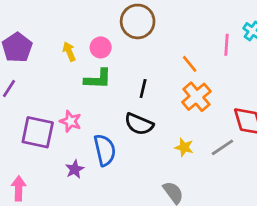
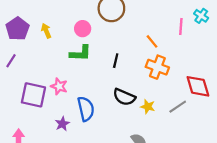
yellow arrow: (69, 52) -> (46, 31), moved
orange cross: (196, 97) -> (157, 67), turned -30
black semicircle: (139, 124) -> (124, 97), moved

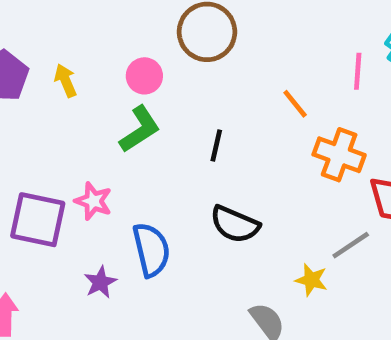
green L-shape: (80, 53) -> (140, 129), turned -35
orange cross: (157, 67) -> (339, 155), moved
yellow star: (148, 107) -> (311, 280), moved

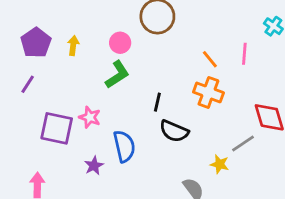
pink line: (358, 71) -> (244, 54), moved
yellow arrow: (66, 81) -> (73, 46), turned 30
black line: (216, 145) -> (157, 102), moved
orange cross: (339, 155) -> (208, 92), moved

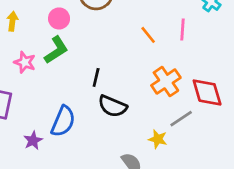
orange cross: (208, 92) -> (166, 82), moved, turned 36
pink star: (90, 117) -> (25, 62), moved
blue semicircle: (124, 146) -> (63, 121), turned 36

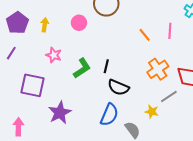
green L-shape: (56, 50) -> (82, 68), moved
blue semicircle: (63, 121) -> (109, 115), moved
purple star: (33, 140) -> (60, 113), size x1.6

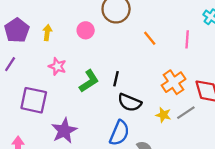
orange line: (145, 35) -> (150, 38), moved
yellow star: (152, 112) -> (163, 115), moved

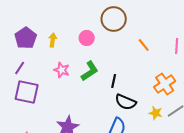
green L-shape: (89, 81) -> (90, 71), moved
purple square: (34, 100) -> (27, 92), moved

